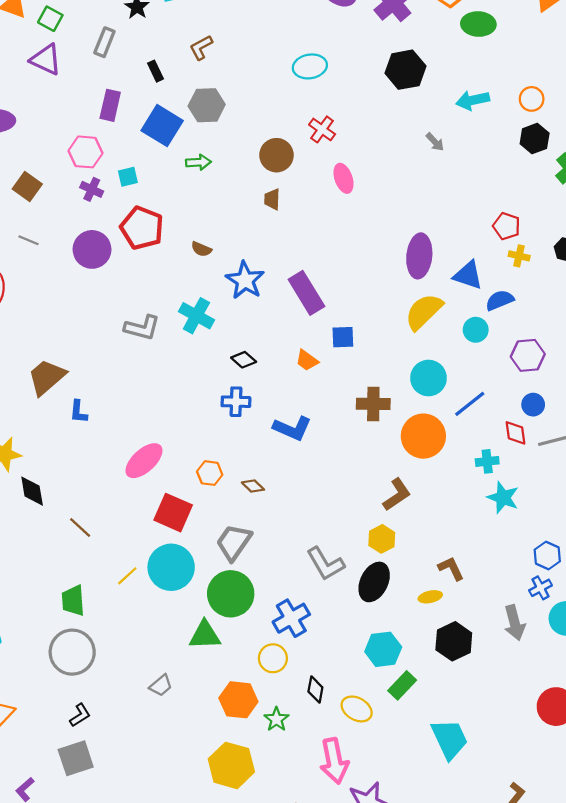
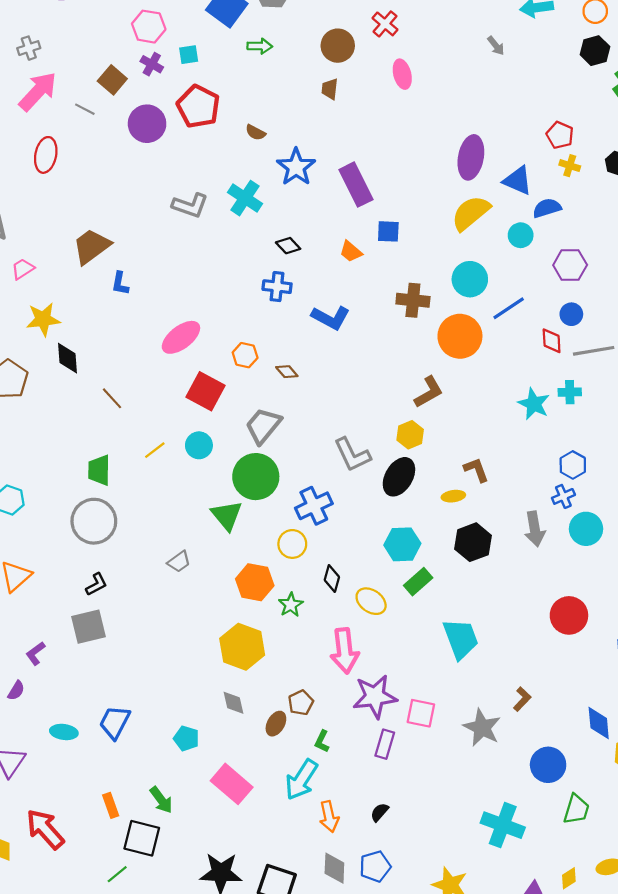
brown square: (27, 187) -> (112, 80), moved
cyan cross: (487, 461) -> (570, 392), moved
cyan circle: (171, 567) -> (199, 445), size x0.6
green triangle: (205, 635) -> (227, 515), turned 48

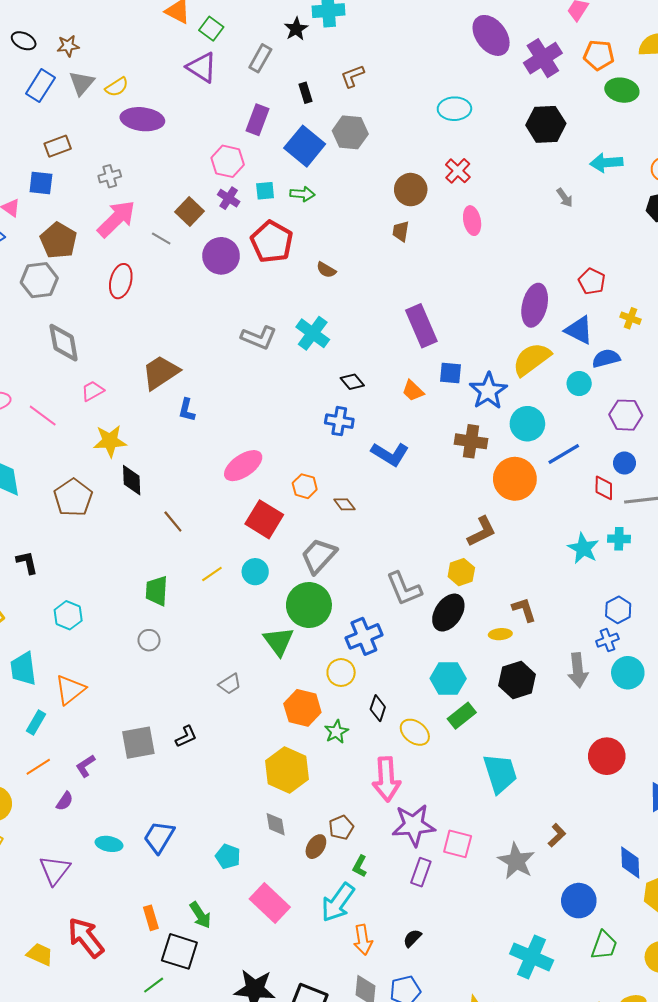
green arrow: (260, 46) -> (302, 194), moved
red pentagon: (560, 135) -> (592, 281), moved
blue star: (296, 167) -> (488, 391), moved
gray circle: (94, 521) -> (149, 640), size x0.5
black L-shape: (96, 584) -> (186, 737), moved

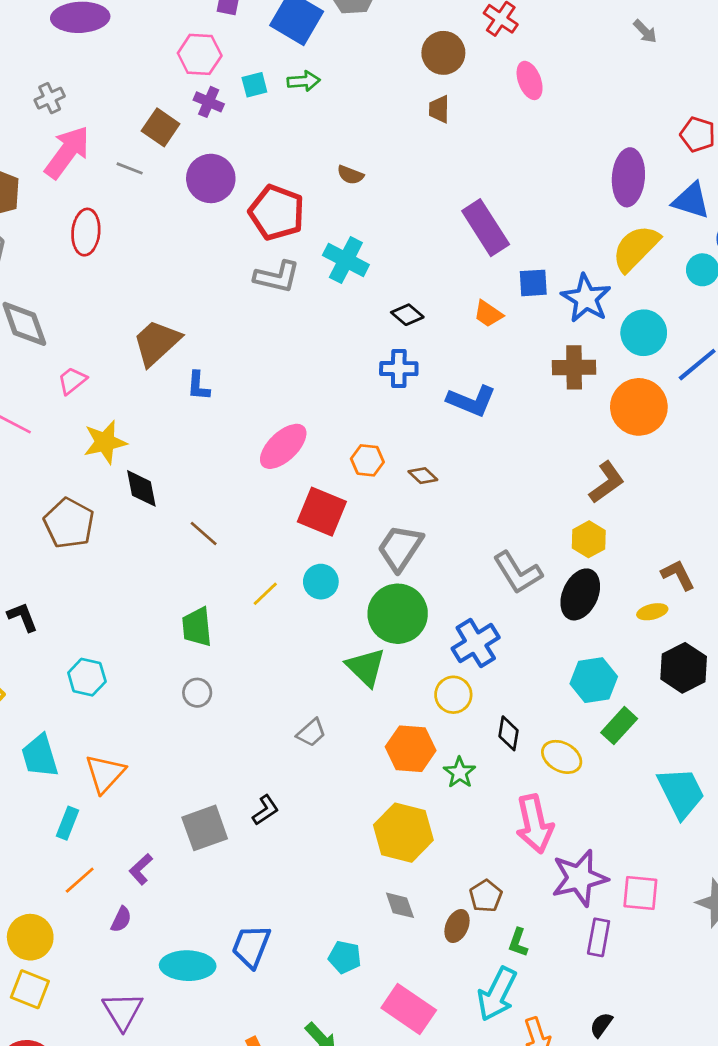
red pentagon: (272, 242) -> (277, 212), moved
cyan ellipse: (109, 844) -> (188, 966), size x1.5

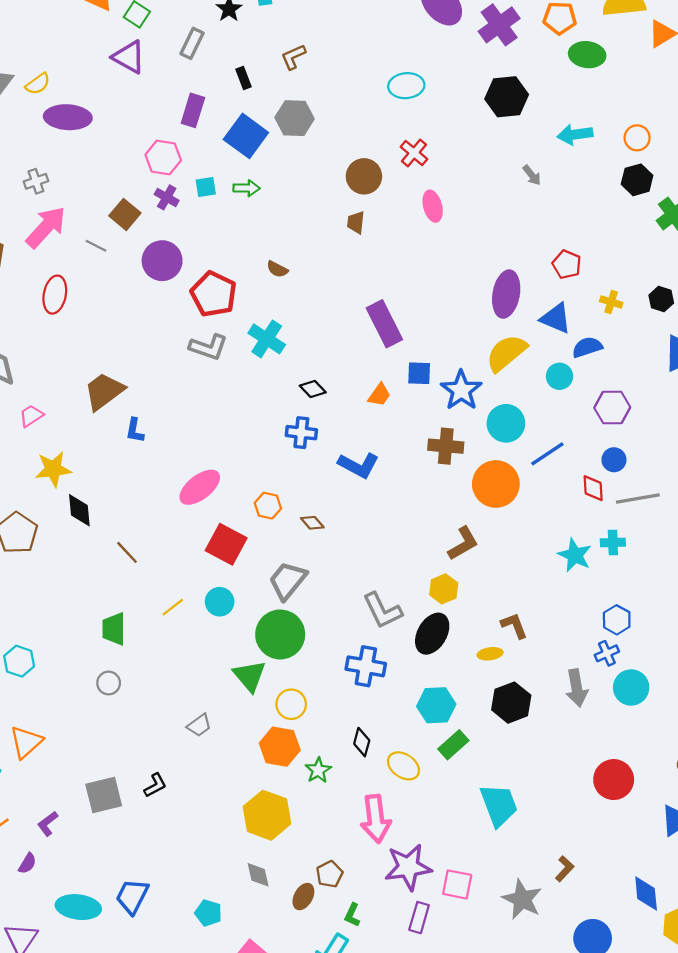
orange trapezoid: (488, 314) -> (379, 395), turned -95
blue cross: (476, 643) -> (366, 666), moved, turned 36
yellow circle: (453, 695) -> (291, 704), moved

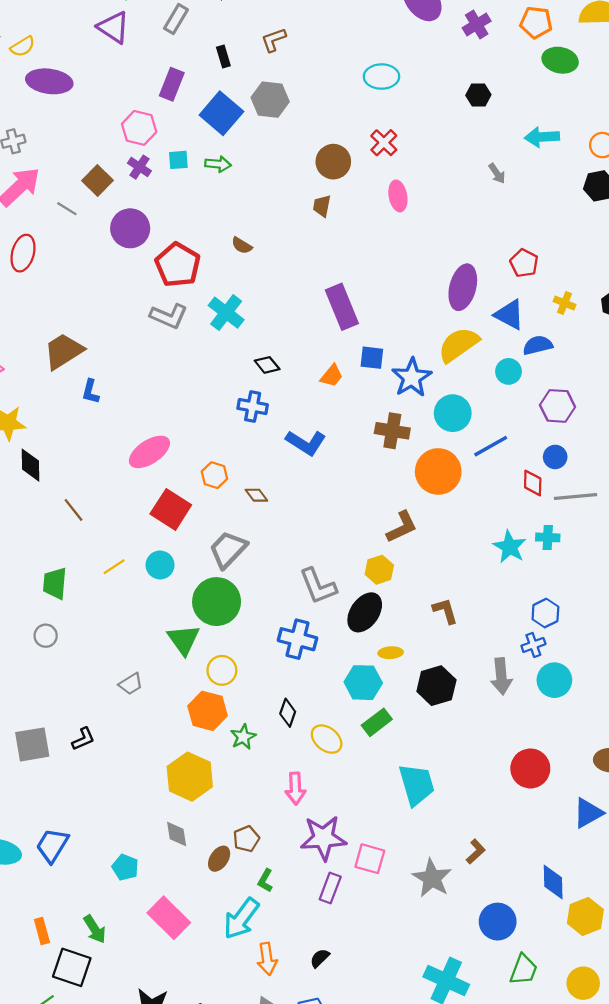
purple cross: (499, 25) -> (477, 24), size x0.7
black hexagon: (507, 97) -> (478, 95), size x0.6
yellow ellipse: (490, 654) -> (391, 653), moved
pink arrow: (376, 819) -> (295, 788), size x0.7

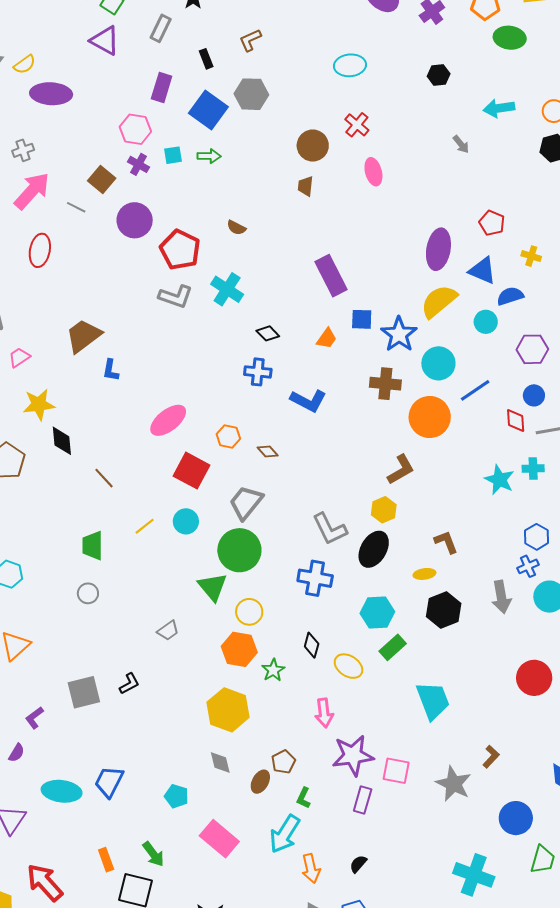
yellow ellipse: (391, 653) -> (424, 574), moved

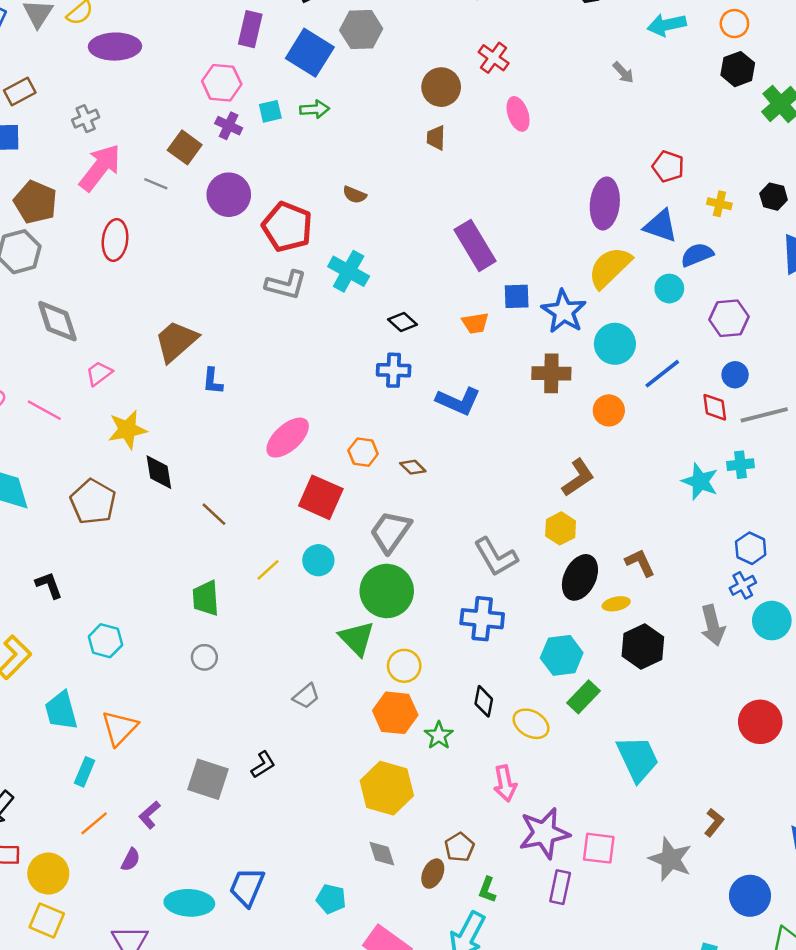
orange trapezoid: (327, 339) -> (475, 323), turned 50
orange circle: (430, 417) -> (609, 410), size x0.6
black ellipse: (374, 549) -> (580, 577), moved
gray square: (84, 692) -> (208, 779), turned 36

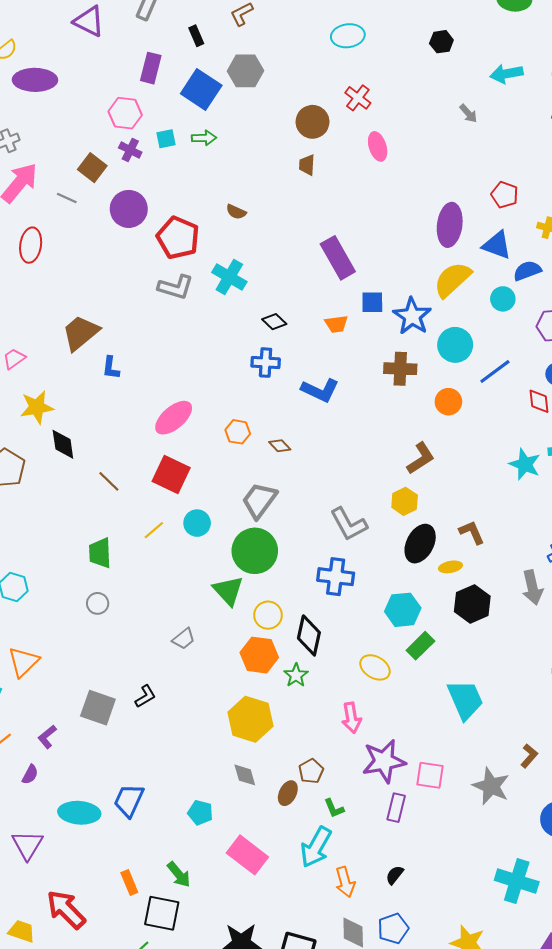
red square: (321, 497) -> (171, 474), moved
black diamond: (484, 701) -> (309, 635), moved, size x1.5
green L-shape: (487, 890) -> (334, 808), turned -45

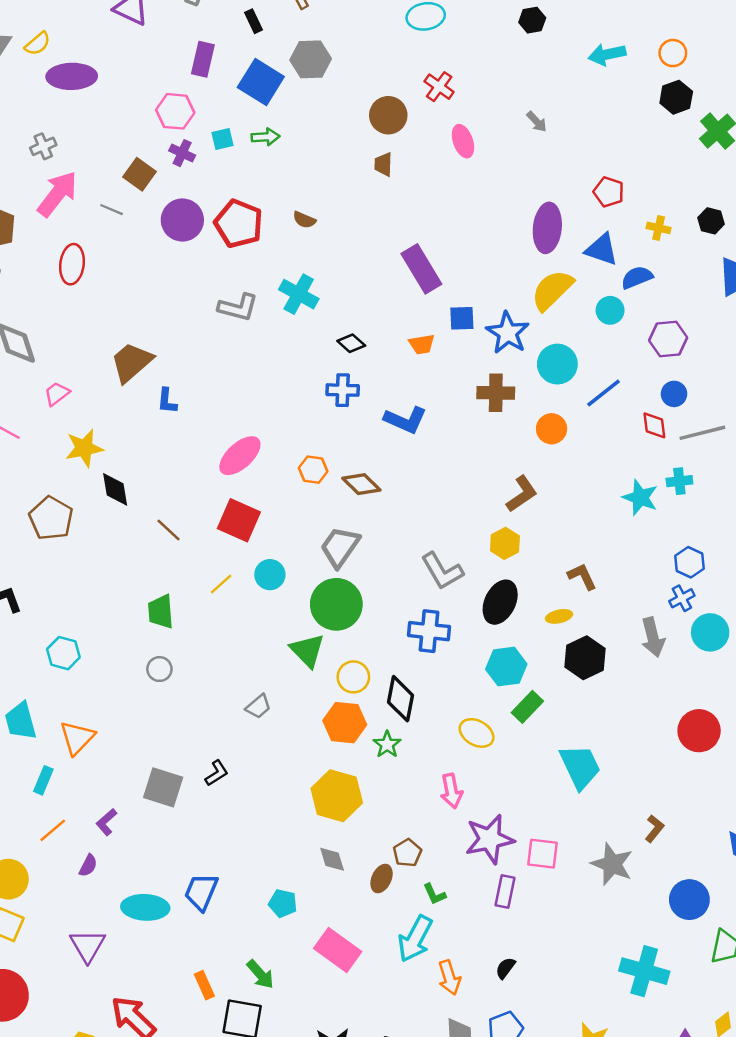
gray arrow: (468, 113) -> (537, 122), moved
red pentagon: (178, 238) -> (239, 224), moved
brown diamond: (280, 446) -> (361, 484), size x1.5
black ellipse: (420, 544) -> (500, 602), moved

